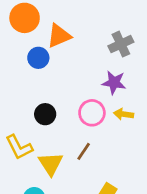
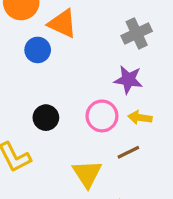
orange triangle: (59, 36) -> (62, 24), turned 48
brown line: (84, 151) -> (128, 152), moved, turned 30
yellow triangle: (51, 164) -> (87, 174), moved

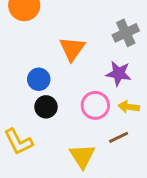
orange triangle: (62, 24) -> (72, 49), moved, turned 40
blue circle: (38, 50) -> (39, 79), moved

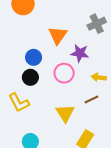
purple star: (119, 73) -> (80, 53), moved
pink circle: (95, 105) -> (64, 73), moved
black circle: (46, 107) -> (30, 77), moved

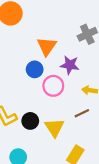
blue circle: (34, 57) -> (35, 69), moved
black circle: (30, 77) -> (30, 121), moved

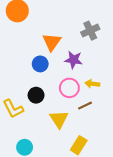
pink circle: (53, 86) -> (69, 88), moved
black circle: (30, 121) -> (36, 95), moved

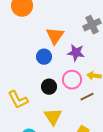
black circle: (36, 95) -> (49, 87), moved
yellow triangle: (59, 119) -> (53, 117), moved

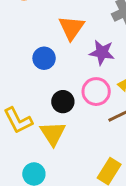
blue circle: (44, 57) -> (44, 58), moved
yellow triangle: (53, 117) -> (53, 133), moved

